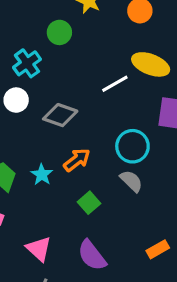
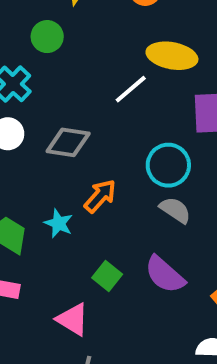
green square: (89, 203) -> (107, 276), moved
purple semicircle: (92, 255) -> (165, 275), moved

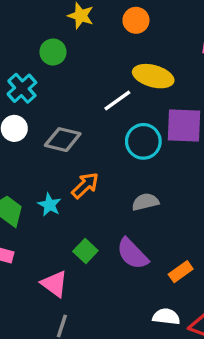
cyan circle: (168, 165) -> (143, 141), moved
gray semicircle: (175, 210) -> (145, 202), turned -52

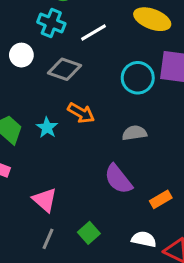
cyan cross: (22, 88) -> (51, 23), moved, turned -32
white line: (117, 100) -> (94, 32), moved
orange arrow: (85, 185) -> (81, 113), turned 68
green square: (85, 251) -> (89, 233), moved

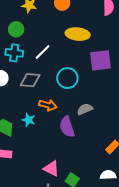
cyan circle: (138, 78) -> (67, 78), moved
purple semicircle: (118, 179) -> (67, 127), moved, turned 35
pink triangle: (45, 200) -> (51, 169), moved

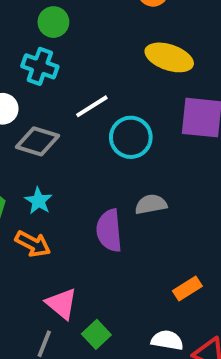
white line: (43, 52) -> (92, 106), moved
gray diamond: (30, 80) -> (37, 141), moved
orange arrow: (48, 105) -> (33, 244), moved

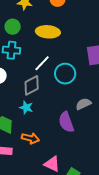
yellow ellipse: (169, 57) -> (48, 32), moved
gray diamond: (37, 141) -> (32, 85), moved, turned -30
cyan star: (38, 201) -> (26, 108), moved

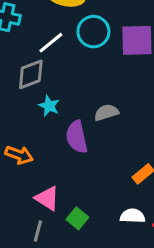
cyan circle: (65, 74) -> (93, 32), moved
cyan star: (26, 108) -> (49, 106), moved

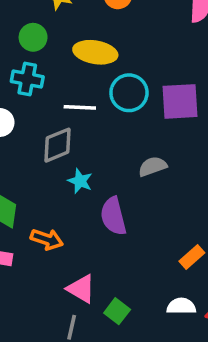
white line: (51, 43) -> (80, 107), turned 44
gray semicircle: (106, 113) -> (153, 166), moved

